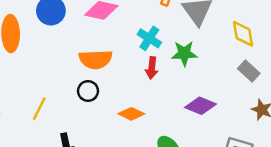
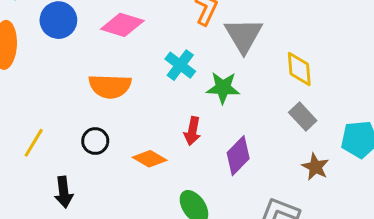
red arrow: (152, 68) -> (192, 131), moved
black circle: (88, 91) -> (95, 141), moved
purple diamond: (200, 106) -> (238, 156), turned -72

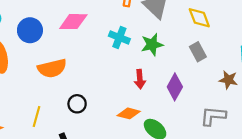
orange semicircle: (110, 86) -> (52, 68), moved
gray rectangle: (303, 117) -> (198, 52), moved, turned 30
orange diamond: (150, 159) -> (129, 113), moved

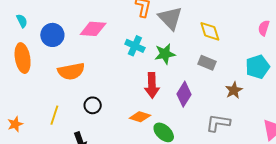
gray rectangle: (198, 52) -> (207, 63), turned -42
red arrow: (140, 79) -> (152, 85), size x1.4
brown star: (228, 80) -> (234, 90), turned 30

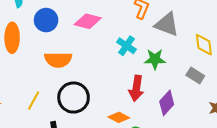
gray triangle: (170, 18) -> (167, 24), turned -36
black circle: (93, 105) -> (74, 98), size x1.8

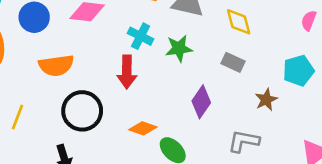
red arrow: (136, 88) -> (127, 72), moved
yellow line: (34, 100) -> (17, 117), moved

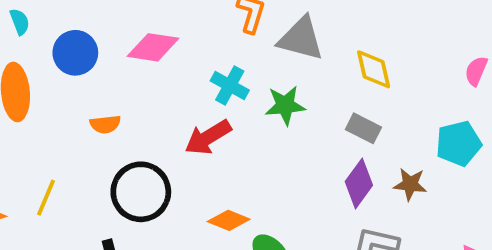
orange semicircle: (56, 65) -> (105, 124), size x0.6
red arrow: (127, 72) -> (208, 137), turned 56
brown star: (266, 100) -> (410, 184), turned 30
purple diamond: (201, 102) -> (359, 183), moved

